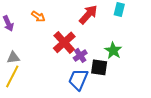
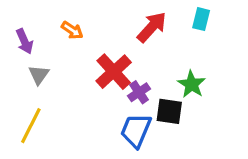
gray triangle: (13, 57) -> (39, 75), moved, turned -48

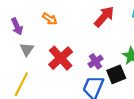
red cross: (114, 72) -> (61, 58), moved
black square: (169, 111) -> (116, 74), turned -30

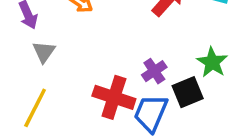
red cross: (61, 58) -> (114, 97), moved, turned -30

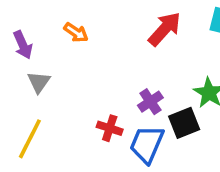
red cross: (114, 97) -> (110, 128), size x0.6

